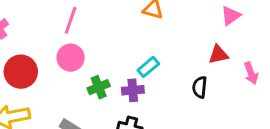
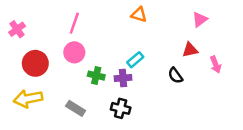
green cross: (99, 87) -> (96, 76), turned 35
black semicircle: (200, 87) -> (175, 76), turned -42

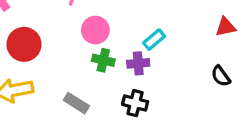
pink circle: (74, 52) -> (95, 30), moved
black semicircle: (175, 76) -> (221, 76), moved

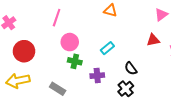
purple cross: (138, 63) -> (97, 76), moved
black semicircle: (221, 76) -> (131, 68), moved
black cross: (135, 103) -> (126, 89), moved, turned 35

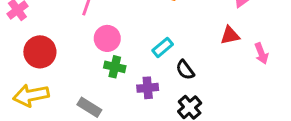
black semicircle: (131, 68) -> (185, 70), moved

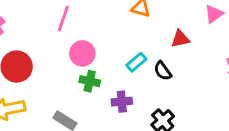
red triangle: (230, 35) -> (180, 39), moved
black semicircle: (185, 70) -> (163, 71), moved

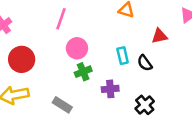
cyan rectangle: (136, 62) -> (123, 56), turned -63
green cross: (90, 81) -> (83, 72), turned -35

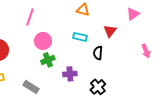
red triangle: (159, 36) -> (110, 31), turned -40
cyan rectangle: (123, 56) -> (80, 37), moved, turned -64
black semicircle: (145, 63) -> (98, 53), turned 40

